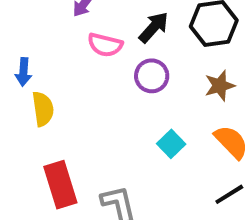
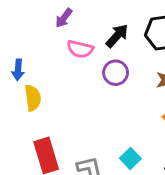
cyan square: (171, 144) -> (130, 158), moved

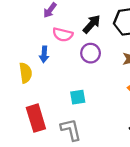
blue arrow: (18, 70) -> (44, 54), moved
cyan square: (130, 158) -> (78, 97), moved, turned 35

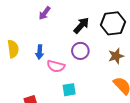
pink semicircle: (63, 35) -> (56, 66), moved
yellow semicircle: (26, 73) -> (13, 49), moved

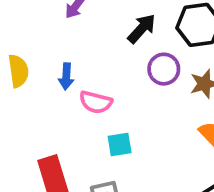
purple circle: (80, 51) -> (164, 69), moved

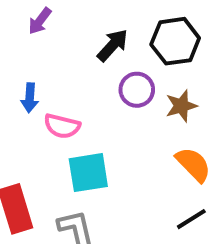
cyan square: (120, 145) -> (88, 173), size x1.5

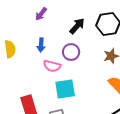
purple circle: (137, 90) -> (71, 52), moved
blue arrow: (30, 98) -> (41, 45), moved

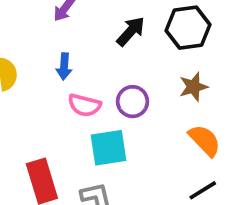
purple circle: (71, 52) -> (133, 102), moved

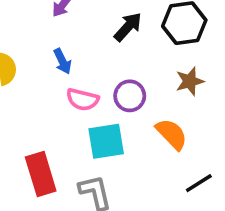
blue arrow: (64, 66) -> (62, 61), turned -30
orange semicircle: (205, 140) -> (172, 134), moved

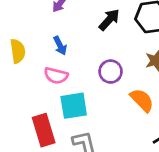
pink semicircle: (82, 100) -> (56, 76), moved
cyan square: (106, 141) -> (74, 106), moved

